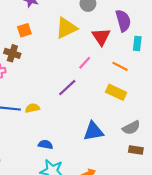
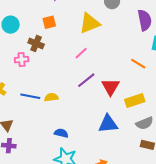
red triangle: (101, 37) -> (111, 87), moved
pink line: (85, 63) -> (81, 53), moved
yellow rectangle: (116, 92) -> (135, 101), moved, turned -48

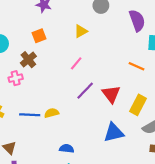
yellow triangle: (90, 23) -> (81, 31), size x0.6
brown cross: (36, 43) -> (28, 60), turned 35
yellow rectangle: (135, 101) -> (138, 105), turned -36

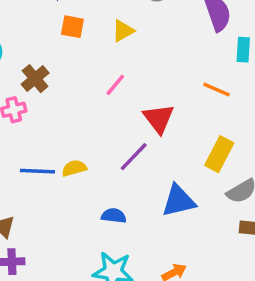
orange square: (39, 36) -> (72, 27), moved, turned 32
purple line: (85, 91) -> (134, 157), moved
red triangle: (111, 94) -> (159, 119), moved
blue semicircle: (67, 149) -> (114, 216), moved

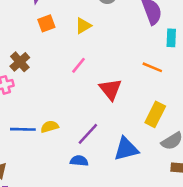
orange square: (72, 27) -> (46, 23), turned -30
purple line: (134, 157) -> (88, 134), moved

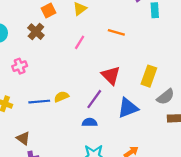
brown cross: (20, 62) -> (36, 32), moved
orange line: (152, 67) -> (116, 32), moved
red triangle: (110, 89) -> (111, 75), moved

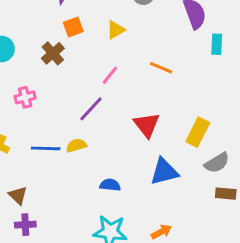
purple line: (94, 99) -> (91, 109), moved

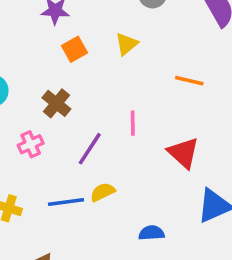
brown cross: (53, 53) -> (56, 103), moved
pink line: (110, 75) -> (133, 123), moved, turned -30
purple line: (91, 109) -> (90, 149), moved

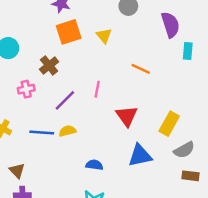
yellow triangle: (126, 44) -> (104, 36), turned -42
orange square: (75, 49) -> (69, 32), size x1.5

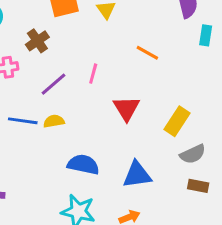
blue triangle: (140, 156) -> (137, 175), moved
blue semicircle: (94, 165) -> (83, 164), size x1.5

